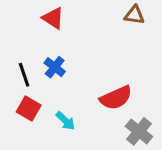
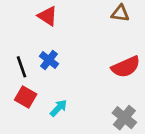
red semicircle: (116, 98) -> (126, 67), moved
cyan arrow: (65, 121) -> (59, 108), turned -90

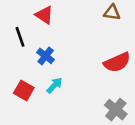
black line: (21, 67) -> (20, 37), moved
cyan arrow: (59, 108) -> (54, 85), moved

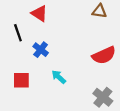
cyan arrow: (54, 85) -> (59, 77), moved, turned -91
red square: (24, 90) -> (21, 80), turned -30

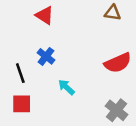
black line: (18, 33) -> (20, 73), moved
red square: (21, 80) -> (22, 104), moved

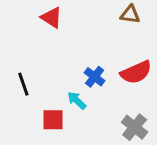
blue cross: (46, 56) -> (95, 77), moved
red square: (22, 104) -> (53, 120), moved

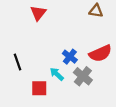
red triangle: (52, 17) -> (38, 13), turned 35
gray cross: (135, 127) -> (83, 76), moved

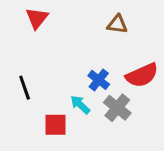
brown triangle: (96, 11) -> (117, 24), moved
red triangle: (38, 13) -> (37, 18), moved

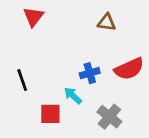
blue cross: (99, 80) -> (90, 73), turned 36
gray cross: (117, 108) -> (109, 117), moved

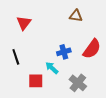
red triangle: (33, 17) -> (24, 23), moved
red semicircle: (129, 69) -> (92, 49), turned -30

